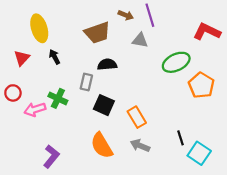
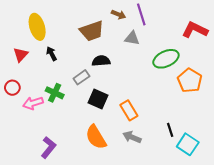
gray rectangle: (86, 82) -> (81, 77), turned 42

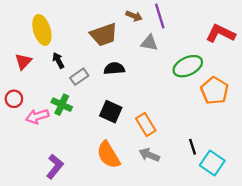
gray rectangle: (81, 77) -> (79, 77), moved

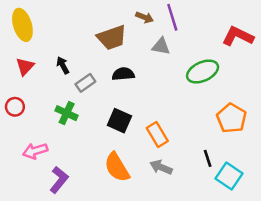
yellow ellipse: (42, 30) -> (22, 25), moved
orange pentagon: (215, 91) -> (232, 118), moved
pink arrow: (37, 116) -> (35, 151), moved

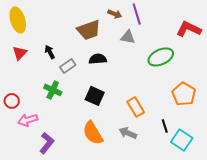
red circle: (15, 107) -> (12, 101), moved
orange rectangle: (157, 134) -> (136, 107), moved

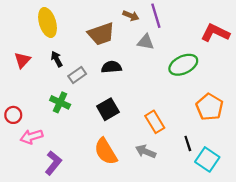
yellow ellipse: (18, 20) -> (48, 23), moved
black square: (95, 96) -> (108, 109), turned 36

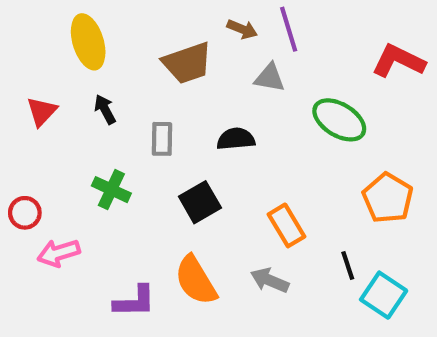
green ellipse: (183, 65) -> (339, 120), turned 56
black semicircle: (111, 67) -> (236, 139), moved
gray rectangle: (77, 75) -> (162, 139), moved, turned -54
purple L-shape: (53, 163) -> (135, 301), moved, turned 50

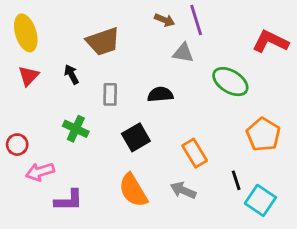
yellow ellipse: (88, 42) -> (26, 33), moved
brown trapezoid: (187, 63) -> (103, 41), moved
purple L-shape: (135, 301) -> (69, 200), moved

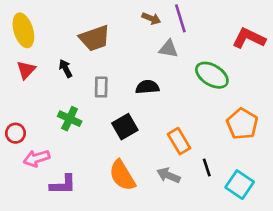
black line: (236, 180) -> (207, 167), moved

